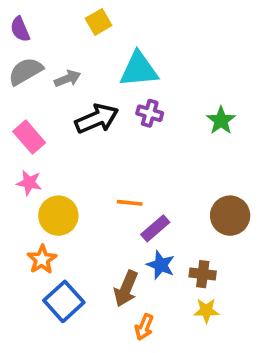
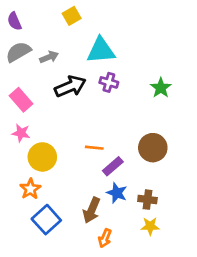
brown circle: (230, 216) -> (153, 148), moved

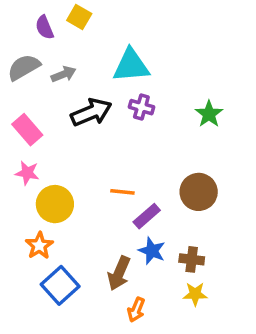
yellow square: (72, 16) -> (79, 17), moved, turned -30
purple semicircle: (14, 21) -> (45, 27), moved

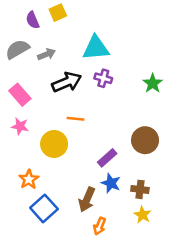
yellow square: (79, 17) -> (58, 13), turned 36
orange line: (122, 192) -> (76, 119), moved
yellow circle: (55, 204) -> (54, 144), moved
yellow star: (195, 294) -> (142, 215), turned 30

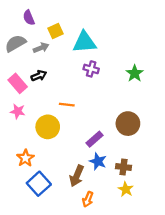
yellow square: (58, 13) -> (56, 31), moved
black arrow: (67, 82) -> (39, 76), moved, size x0.6

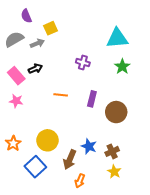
cyan triangle: (84, 42) -> (117, 38), moved
yellow circle: (48, 127) -> (47, 140), moved
purple rectangle: (95, 139) -> (92, 99), moved, turned -35
orange star: (25, 158) -> (13, 143), moved
brown cross: (123, 167) -> (112, 151), turned -32

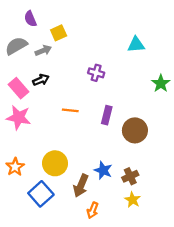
cyan triangle: (117, 38) -> (136, 45), size x0.7
green star: (122, 67) -> (161, 83), moved
pink star: (16, 101) -> (19, 117), size x1.5

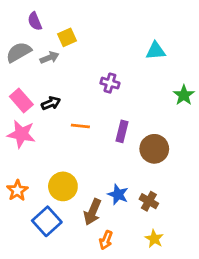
black arrow: (41, 80) -> (51, 103), moved
brown cross: (130, 176) -> (149, 201), turned -35
yellow star: (133, 200) -> (154, 239), moved

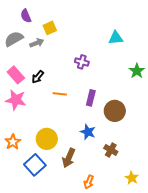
black arrow: (51, 103) -> (38, 77), turned 152
blue star: (118, 194) -> (88, 132), moved
yellow star: (154, 239) -> (132, 178), moved
orange arrow: (106, 240) -> (89, 182), moved

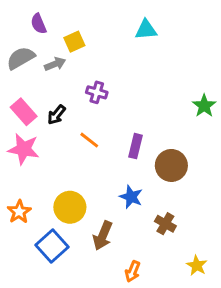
cyan triangle: (116, 38) -> (146, 30), moved
purple cross: (82, 62) -> (97, 92), moved
orange line: (60, 94) -> (89, 140), turned 32

